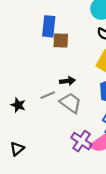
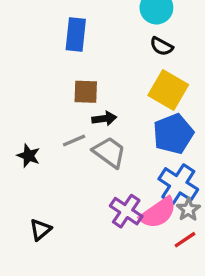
brown square: (61, 41) -> (86, 92), moved
black triangle: (17, 149) -> (40, 230), moved

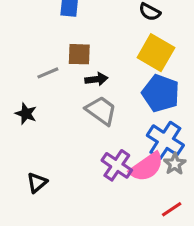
blue pentagon: (173, 134) -> (161, 93), turned -30
gray line: (74, 140) -> (48, 73), moved
red line: (185, 240) -> (172, 209), moved

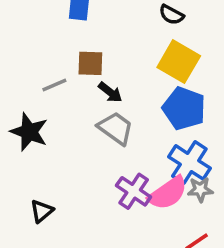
black arrow: (96, 79) -> (110, 92), turned 45
black star: (26, 114) -> (29, 132), size x1.5
gray star: (175, 164) -> (200, 189), turned 30

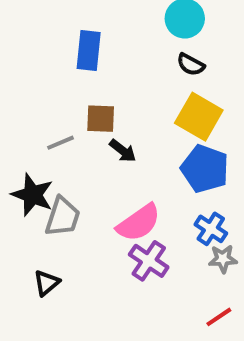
gray trapezoid: (116, 128) -> (63, 217), moved, turned 72
blue cross: (189, 162) -> (211, 229), size x0.7
pink semicircle: (168, 193) -> (139, 223), moved

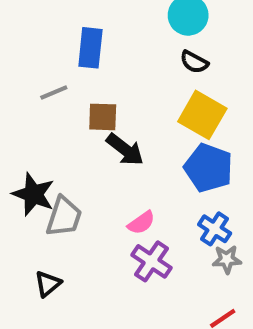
gray line: (61, 143) -> (54, 93), moved
black arrow: (123, 151) -> (125, 150), size x1.4
pink semicircle: (139, 223) -> (141, 223), size x0.6

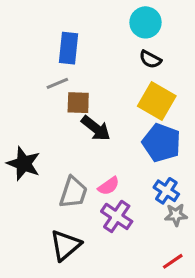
gray line: (54, 93) -> (57, 83), moved
gray trapezoid: (64, 217) -> (73, 192), moved
black triangle: (48, 284) -> (65, 245), moved, size x1.5

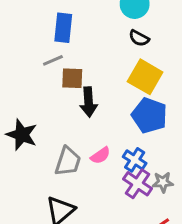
black arrow: (96, 128) -> (89, 102), turned 48
blue cross: (166, 191) -> (135, 160), moved
purple cross: (117, 216) -> (138, 184), moved

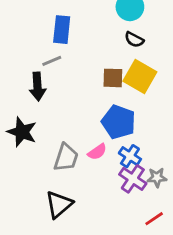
brown square: (72, 78) -> (113, 78), moved
black arrow: (89, 102) -> (38, 86), moved
blue pentagon: (149, 115) -> (119, 122), moved

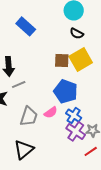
blue rectangle: (62, 30) -> (26, 26), turned -54
gray line: (52, 61) -> (19, 84), moved
yellow square: (140, 77) -> (81, 59), turned 30
red line: (154, 219) -> (91, 151), moved

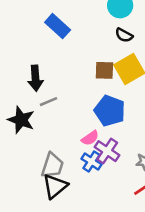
blue cross: (74, 115) -> (91, 162), moved
gray trapezoid: (29, 116) -> (52, 165), moved
purple cross: (76, 131) -> (107, 151), moved

